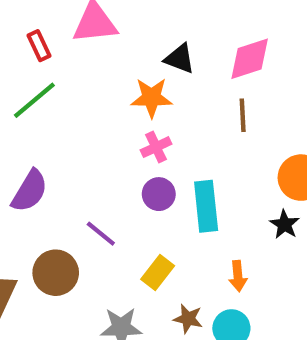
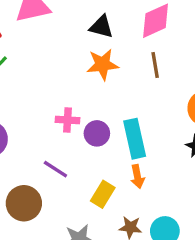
orange star: (151, 98) -> (103, 64), moved
pink cross: (156, 147) -> (67, 120), moved, turned 35
orange arrow: (238, 276) -> (138, 177), moved

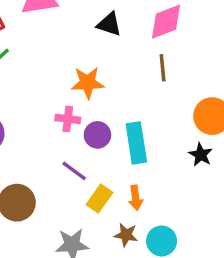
orange star: (103, 64) -> (88, 83), moved
purple line: (55, 169) -> (74, 171), moved
orange arrow: (138, 177) -> (136, 198), moved

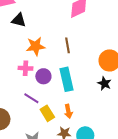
black triangle: (109, 24) -> (19, 20), moved
brown line: (163, 68) -> (68, 45), moved
yellow rectangle: (100, 199) -> (47, 113), turned -63

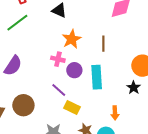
orange star: (36, 46) -> (72, 39), turned -30
orange arrow: (68, 111) -> (115, 113), moved
yellow rectangle: (47, 113) -> (72, 107), turned -42

